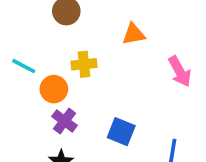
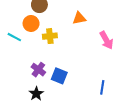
orange circle: (54, 89) -> (31, 23), moved
blue square: (121, 132) -> (59, 76), moved

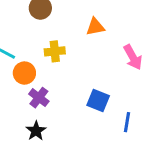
orange circle: (31, 23) -> (24, 73), moved
blue square: (59, 76) -> (98, 100), moved

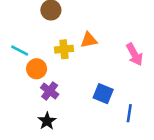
orange triangle: (95, 27) -> (89, 40), moved

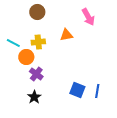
yellow cross: (64, 49) -> (38, 42), moved
pink arrow: (134, 54) -> (88, 17), moved
blue square: (103, 94) -> (77, 90), moved

